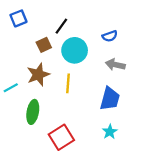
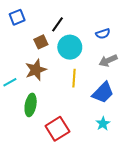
gray arrow: (115, 65) -> (108, 61), turned -36
yellow line: (68, 83) -> (74, 78), moved
blue trapezoid: (110, 99) -> (103, 93), turned 30

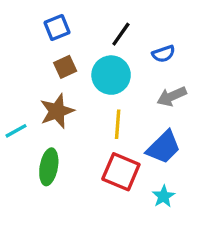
blue square: (17, 17) -> (57, 28), moved
black line: (57, 24) -> (121, 34), moved
red square: (57, 129) -> (121, 172), moved, turned -35

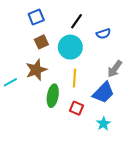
gray arrow: (172, 96) -> (115, 69), moved, turned -30
green ellipse: (49, 167) -> (53, 96), moved
red square: (121, 172) -> (77, 108), size x0.6

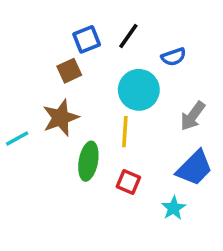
blue square: (36, 17) -> (87, 39), moved
cyan circle: (70, 47) -> (139, 90), moved
blue trapezoid: (103, 93) -> (194, 168), moved

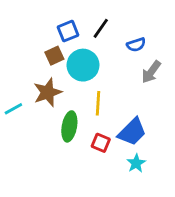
cyan circle: (139, 90) -> (83, 65), moved
gray arrow: (193, 116) -> (151, 72), moved
blue trapezoid: (194, 168) -> (132, 132), moved

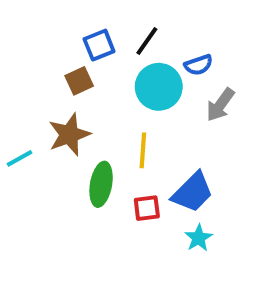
cyan circle: (83, 65) -> (159, 87), moved
red square: (101, 143) -> (147, 208), turned -30

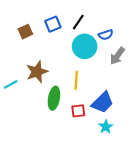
brown square: (79, 81) -> (25, 32), moved

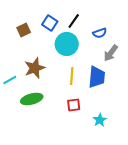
blue square: (53, 24) -> (50, 23), turned -35
cyan circle: (85, 46) -> (67, 44), moved
green ellipse: (54, 98) -> (32, 99), moved, turned 65
blue trapezoid: (103, 102) -> (97, 77), moved, turned -40

